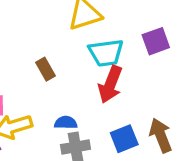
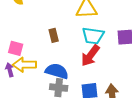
blue semicircle: (66, 123) -> (57, 71), size x1.6

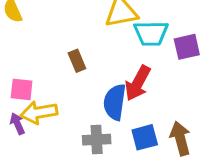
cyan trapezoid: (93, 36) -> (151, 33), moved
blue semicircle: (57, 71) -> (115, 102), moved, turned -90

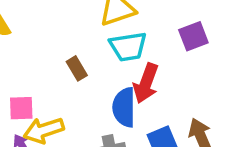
cyan trapezoid: (151, 33) -> (128, 47), moved

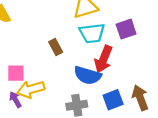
purple square: (193, 36) -> (126, 29), moved
blue semicircle: (124, 107) -> (88, 75), turned -76

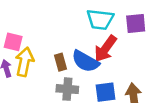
brown rectangle: (56, 47) -> (60, 62), moved
yellow arrow: (31, 89) -> (24, 62), turned 104

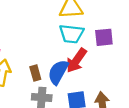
blue semicircle: (85, 61) -> (58, 72), turned 90

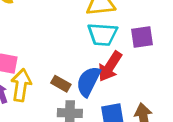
brown rectangle: (35, 73) -> (61, 84), turned -42

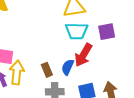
blue semicircle: (88, 81) -> (68, 67), size x0.7
brown rectangle: (61, 84) -> (47, 70), turned 40

